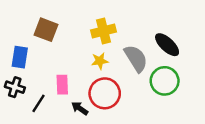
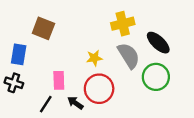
yellow cross: (103, 31) -> (123, 24), moved
black line: (39, 103) -> (46, 104), moved

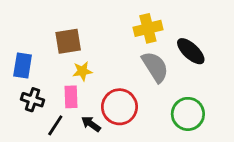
brown square: (43, 28) -> (68, 41), moved, turned -30
yellow star: (94, 58) -> (82, 71), moved
green circle: (156, 77) -> (188, 114), moved
black cross: (14, 83) -> (33, 100), moved

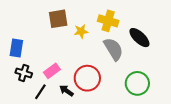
yellow cross: (148, 28) -> (108, 21), turned 30
brown square: (68, 41) -> (58, 19), moved
yellow star: (82, 71) -> (81, 31), moved
pink rectangle: (71, 97) -> (52, 71), turned 56

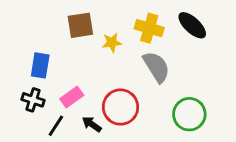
black ellipse: (139, 38) -> (192, 25), moved
blue rectangle: (16, 48) -> (40, 65), moved

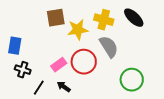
yellow star: (112, 42) -> (78, 30), size x1.5
blue rectangle: (40, 65) -> (15, 46), moved
pink rectangle: (72, 97) -> (59, 65), moved
red circle: (120, 107) -> (84, 62), moved

